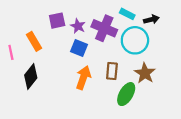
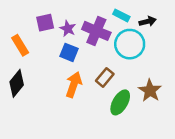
brown rectangle: (112, 71) -> (105, 77), turned 35
brown star: (145, 73) -> (150, 91), moved

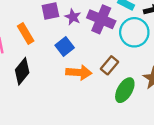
blue square: (69, 52) -> (65, 46), moved, turned 30
orange arrow: (74, 85) -> (79, 72), turned 75

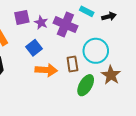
cyan circle: (134, 32) -> (96, 51), moved
brown rectangle: (109, 65) -> (72, 64), turned -49

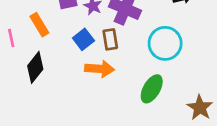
brown rectangle: (72, 64) -> (110, 39), moved
brown star: (111, 75) -> (200, 108), moved

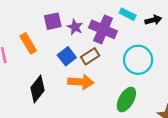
brown rectangle: (110, 39) -> (90, 56), turned 66
black diamond: (35, 67) -> (38, 89), moved

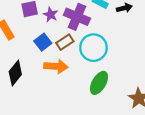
cyan circle: (138, 60) -> (94, 48), moved

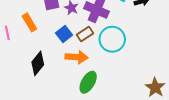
green ellipse: (99, 83) -> (88, 82), moved

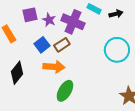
cyan circle: (112, 39) -> (117, 50), moved

